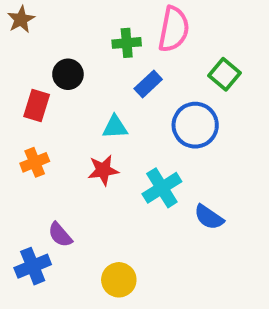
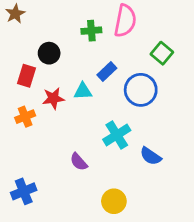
blue rectangle: (148, 84) -> (107, 72), moved
red star: (103, 170) -> (53, 98), moved
purple semicircle: (60, 235) -> (79, 162), moved
yellow circle: (119, 280) -> (114, 201), moved

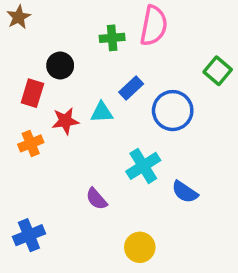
green square: (162, 53) -> (218, 71), moved

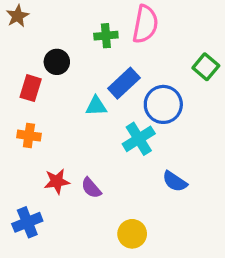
blue rectangle: (131, 88) -> (124, 83), size x1.4
red star: (65, 121) -> (57, 181), moved
orange cross: (31, 143) -> (29, 136), turned 30
cyan cross: (143, 166) -> (139, 139), moved

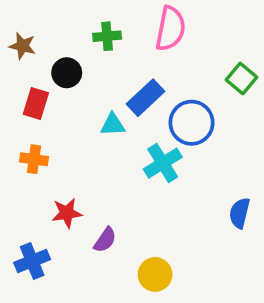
brown star: (18, 16) -> (23, 46), moved, turned -30
green cross: (106, 36) -> (107, 36), moved
blue semicircle: (175, 181) -> (240, 213), moved, turned 70
purple semicircle: (91, 188) -> (105, 240), moved, turned -105

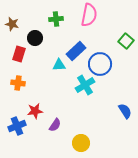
blue semicircle: (240, 213) -> (125, 111), turned 133
blue cross: (32, 261) -> (17, 126), moved

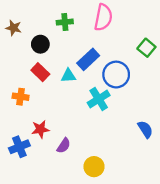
red rectangle: (19, 54) -> (40, 72), moved, turned -63

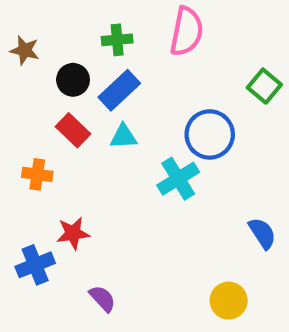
blue rectangle: (88, 59) -> (119, 90), moved
purple semicircle: (64, 146) -> (102, 298), moved, turned -77
yellow circle: (94, 167) -> (229, 301), moved

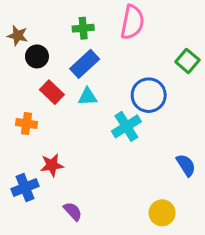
black circle: (73, 80) -> (37, 56), moved

